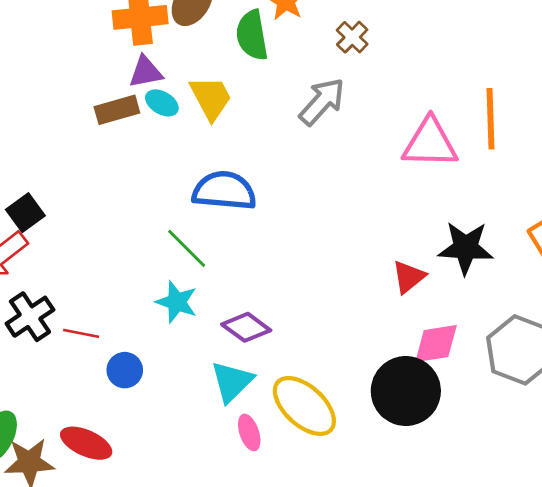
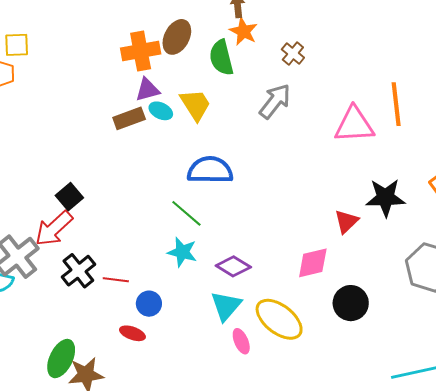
pink diamond: (436, 344) -> (313, 263), moved
black circle: (406, 391) -> (351, 303), size x0.7
red ellipse: (86, 443) -> (132, 333), moved, size x0.7

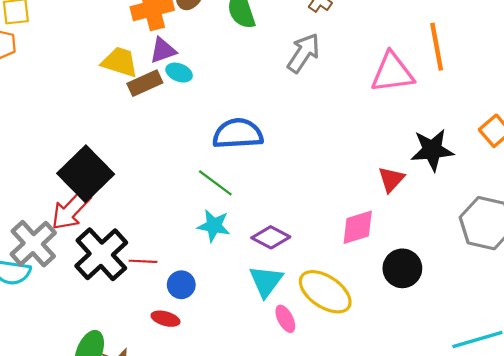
yellow trapezoid: (195, 105) -> (120, 62), moved, turned -36
black square: (69, 197) -> (86, 174), size x1.8
black cross: (78, 271) -> (101, 254), size x1.4

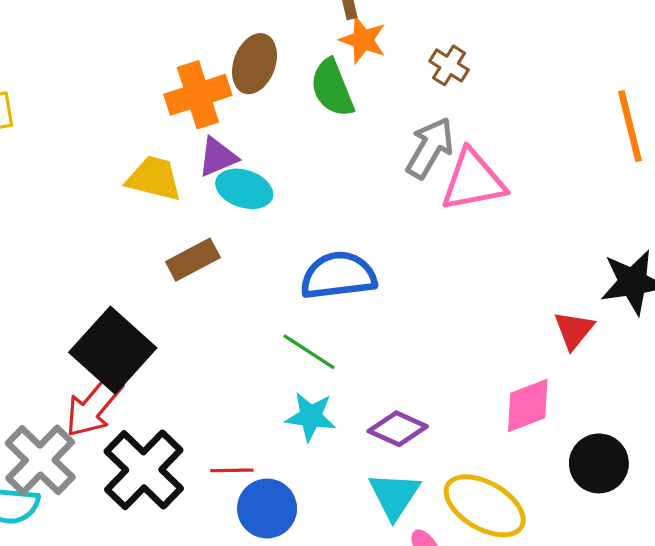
cyan ellipse: (179, 73) -> (244, 189), size x1.4
pink triangle: (392, 73) -> (473, 181), moved
brown rectangle: (145, 83) -> (193, 260), moved
red line: (143, 261) -> (232, 470), moved
blue circle: (181, 285) -> (267, 508), size x1.4

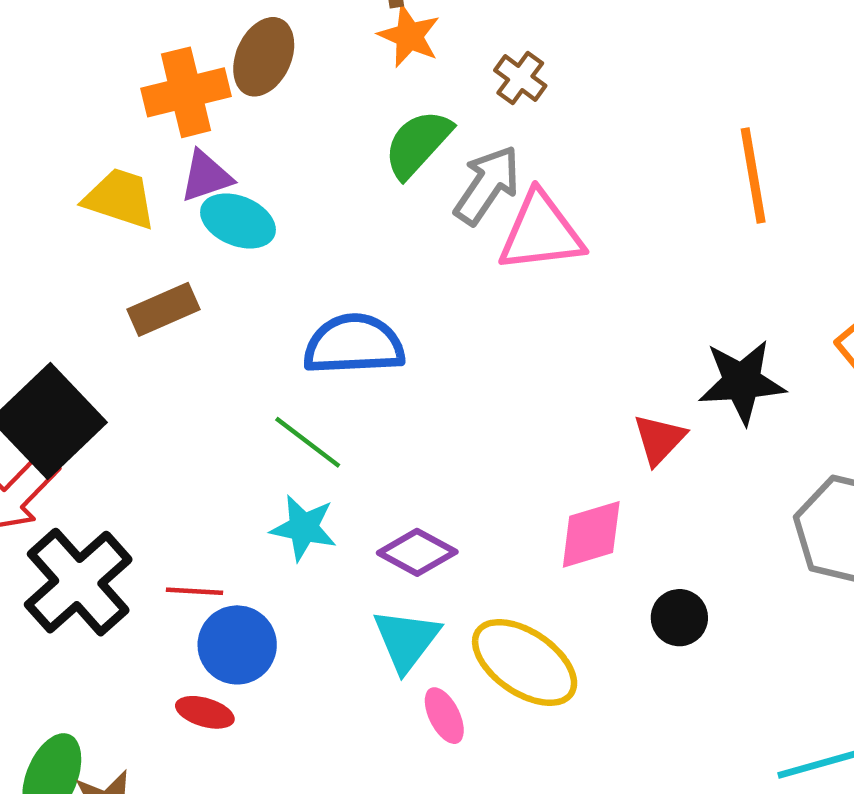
green semicircle: (332, 88) -> (418, 144), moved, turned 60
black circle: (599, 463) -> (679, 618), size x0.7

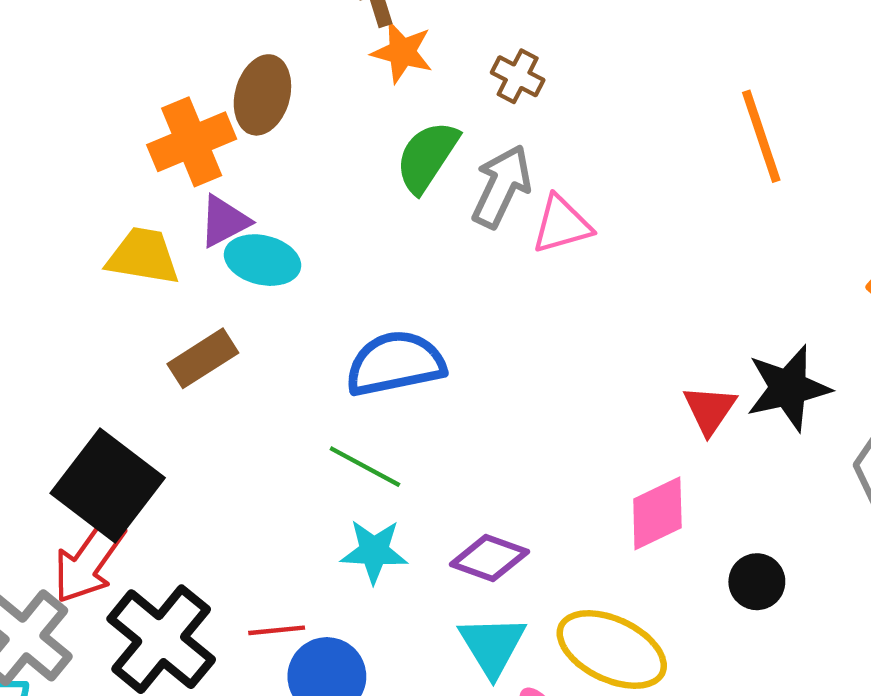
pink triangle: (541, 232) -> (562, 225), size x0.7
black star: (742, 382) -> (788, 388), moved

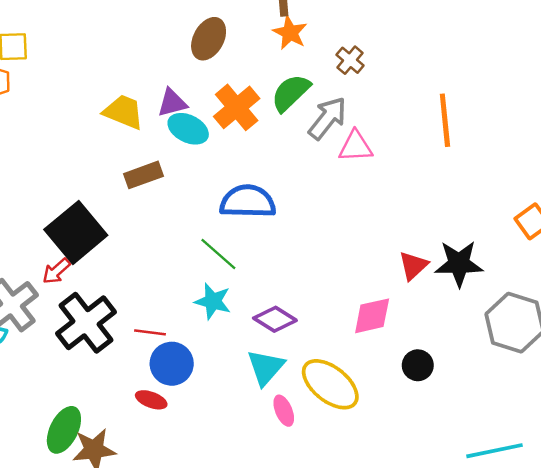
orange line: (761, 136) -> (445, 120), moved
orange cross: (192, 142) -> (237, 107), moved, turned -30
red arrow: (89, 561) -> (56, 271), size x0.6

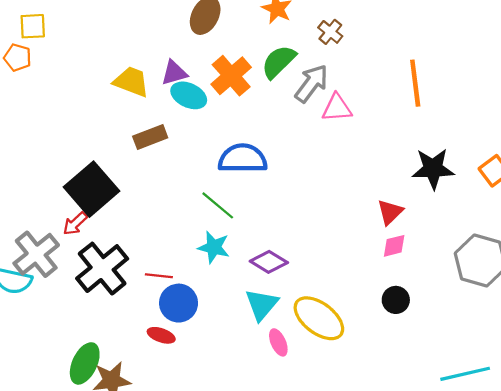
black star: (459, 264) -> (433, 169), moved
pink diamond: (372, 316) -> (394, 246), moved, size x0.7

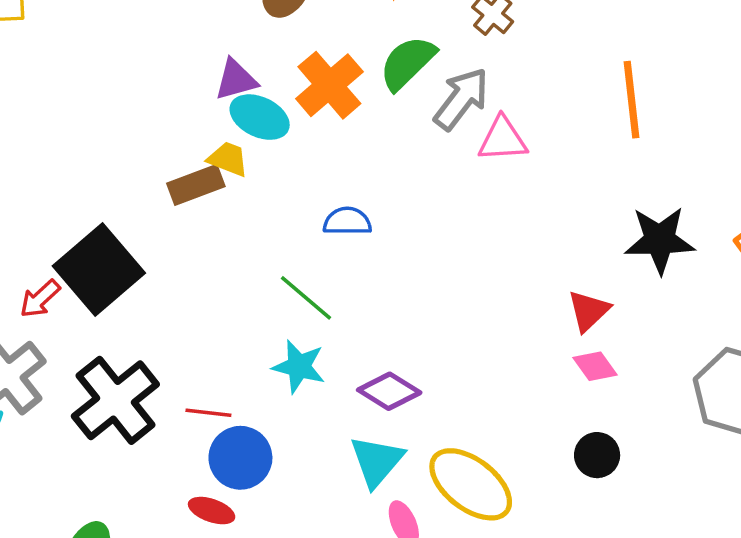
yellow trapezoid: (131, 82) -> (228, 159), moved, size x0.7
blue semicircle: (243, 159) -> (347, 221), size x0.6
red arrow: (75, 223) -> (40, 299), moved
pink diamond: (394, 246) -> (595, 366), turned 68

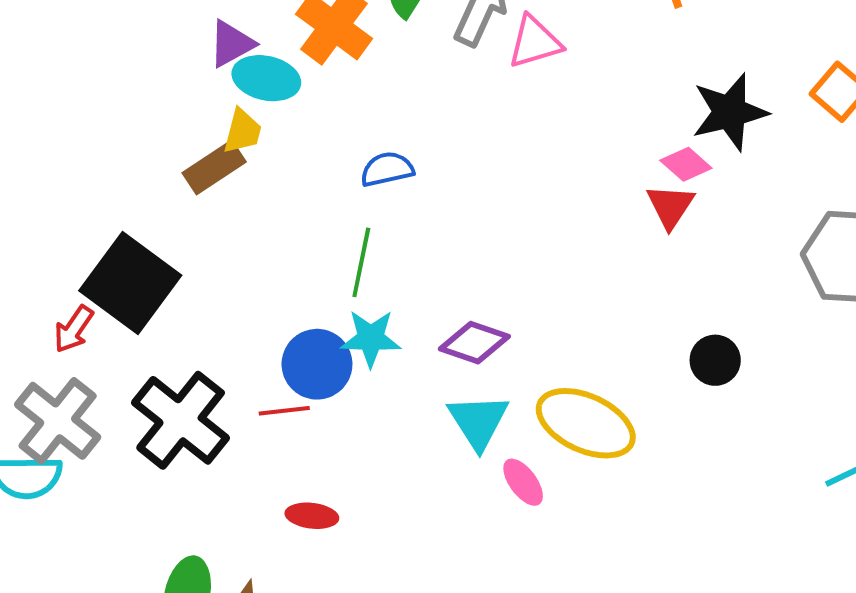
yellow trapezoid: (228, 159) -> (243, 131), turned 96
green line: (306, 298) -> (361, 262), turned 74
pink diamond: (595, 366) -> (686, 164), moved
blue circle: (240, 458) -> (317, 364), moved

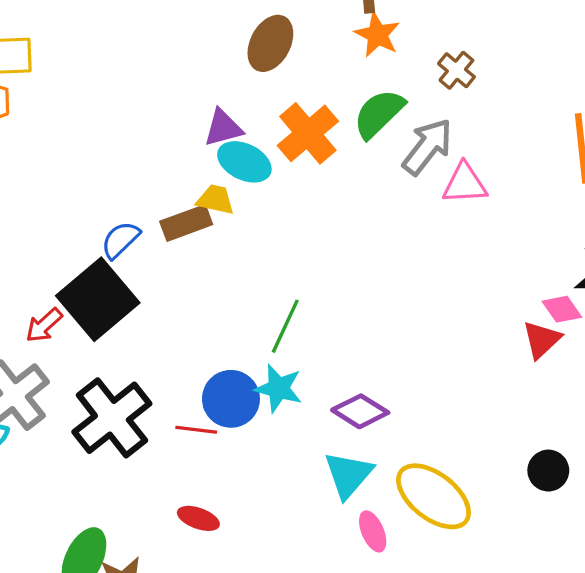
yellow trapezoid: (243, 131) -> (215, 200), turned -105
blue semicircle: (387, 169) -> (120, 240), moved, turned -45

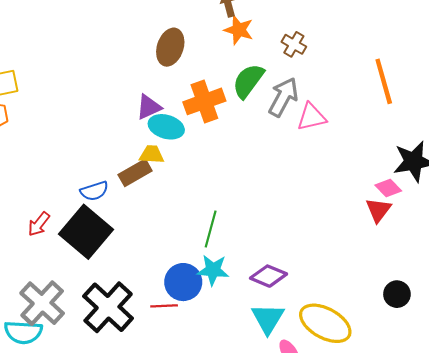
orange cross: (308, 133) -> (204, 101), turned 30
blue semicircle: (120, 240) -> (94, 191), turned -144
red arrow: (44, 325) -> (39, 224), moved

